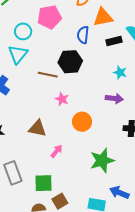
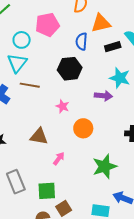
cyan star: (120, 72) -> (120, 78), size x1.5
brown line: (48, 75) -> (30, 85), moved
purple arrow: (114, 98) -> (103, 96), moved

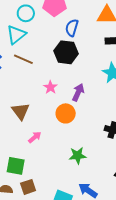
blue semicircle: (82, 41) -> (72, 28), moved
purple arrow: (103, 96) -> (78, 92), moved, turned -84
brown triangle: (39, 136) -> (21, 111), turned 30
green star: (105, 166) -> (78, 155), size x0.7

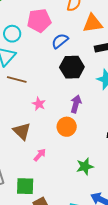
blue semicircle: (72, 28) -> (60, 41), turned 42
black hexagon: (66, 52) -> (72, 67), moved
pink star: (50, 87) -> (39, 104), moved

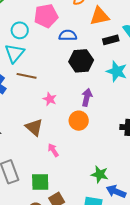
blue semicircle: (60, 41) -> (68, 35), turned 42
pink arrow: (40, 155) -> (53, 150), turned -72
green star: (85, 166) -> (100, 174), moved, turned 30

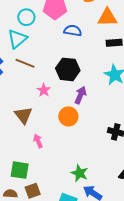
black hexagon: (81, 61) -> (68, 69), moved

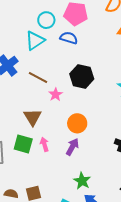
blue semicircle: (73, 31) -> (69, 38), moved
brown line: (25, 63) -> (38, 77), moved
purple arrow: (80, 95) -> (72, 147), moved
green square: (20, 170) -> (23, 144), moved

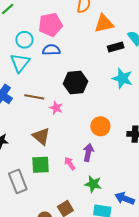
orange circle: (77, 123) -> (100, 126), moved
pink arrow: (44, 144) -> (70, 163), moved
green star: (82, 181) -> (93, 184), moved

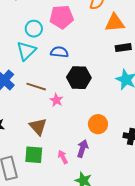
blue semicircle: (51, 50) -> (59, 52), moved

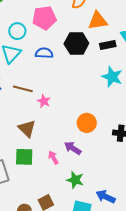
black hexagon: (79, 78) -> (76, 43), moved
purple arrow: (83, 149) -> (73, 148), turned -72

